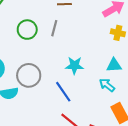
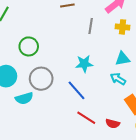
gray line: (54, 28) -> (91, 26), moved
green circle: (27, 30) -> (29, 46), moved

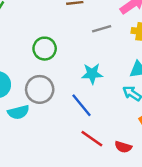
gray line: (91, 26) -> (102, 29), turned 63
green circle: (29, 46) -> (45, 49), moved

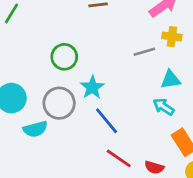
gray line: (102, 29) -> (144, 52), moved
cyan star: (92, 74) -> (92, 87), moved, turned -30

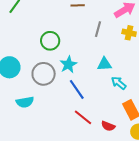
gray line: (144, 52) -> (98, 29), moved, turned -63
cyan triangle: (171, 80) -> (104, 64), moved
cyan semicircle: (35, 129) -> (25, 102), moved

